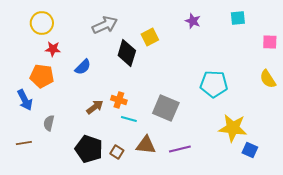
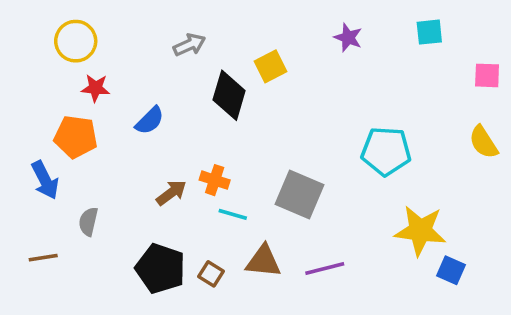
gray arrow: (105, 25) -> (189, 45), size x0.7

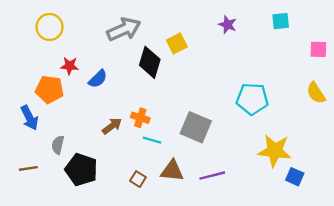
gray arrow: (189, 45) -> (124, 29), size x1.6
red star: (96, 88) -> (70, 66), moved
black pentagon: (161, 268) -> (81, 170), moved

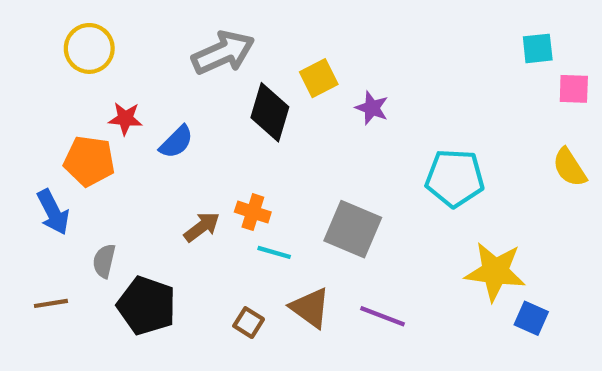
cyan square: (281, 21) -> (538, 48), moved
purple star: (228, 25) -> (372, 108), moved
brown triangle: (172, 171) -> (310, 308), turned 30
purple line: (212, 176) -> (383, 316), turned 35

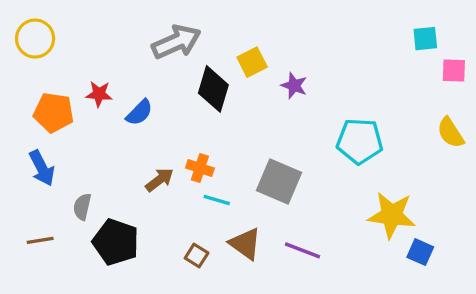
yellow circle: (89, 48) -> (35, 39), moved
orange pentagon: (89, 161) -> (54, 113), moved

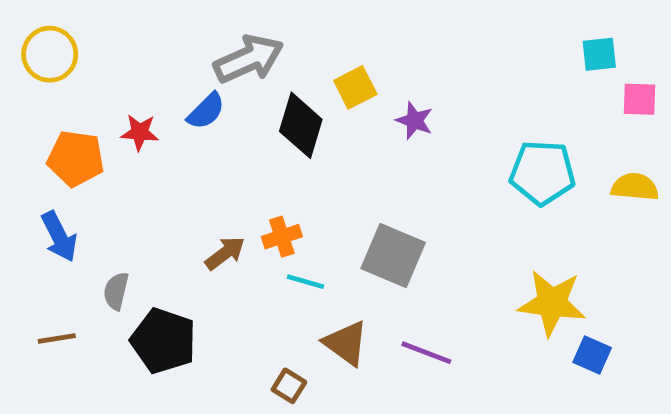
blue semicircle: (139, 113) -> (206, 111), moved
yellow semicircle: (450, 133) -> (635, 187), turned 128
cyan pentagon: (360, 141) -> (542, 173), moved
orange cross: (200, 168) -> (282, 237), turned -36
brown square: (197, 255) -> (289, 386), moved

